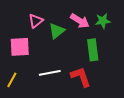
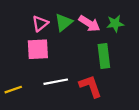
green triangle: (57, 31) -> (64, 22), moved
pink square: (20, 47) -> (38, 49), moved
yellow line: (12, 80) -> (13, 90), turned 42

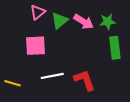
pink triangle: (40, 24) -> (38, 12), moved
green rectangle: (104, 56) -> (115, 48), moved
yellow line: (13, 90) -> (13, 83), turned 35

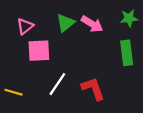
pink triangle: (38, 12) -> (25, 26), moved
green star: (108, 22) -> (129, 18), moved
white line: (52, 76) -> (57, 84), turned -45

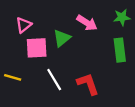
green triangle: (65, 23) -> (62, 38), moved
white line: (57, 84) -> (54, 80), turned -65
yellow line: (13, 92) -> (13, 77), moved

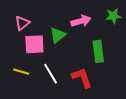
pink arrow: (87, 23) -> (81, 21), turned -48
green rectangle: (120, 50) -> (98, 51), moved
yellow line: (13, 77) -> (21, 72), moved

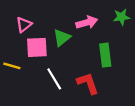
yellow line: (21, 72) -> (12, 66), moved

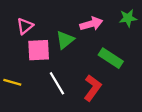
green rectangle: (105, 55) -> (111, 58), turned -50
yellow line: (12, 66) -> (12, 82), moved
red L-shape: (88, 83) -> (92, 88), turned 55

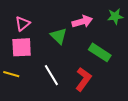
green triangle: (65, 40) -> (59, 36), turned -36
pink square: (39, 50) -> (22, 47), moved

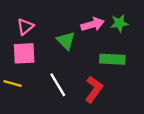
green star: (115, 16) -> (119, 23), moved
green rectangle: (100, 52) -> (112, 59), turned -30

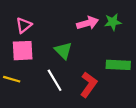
green triangle: (66, 41) -> (63, 51), moved
green rectangle: (112, 59) -> (118, 65), moved

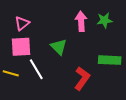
pink arrow: (88, 23) -> (81, 21), turned -78
white line: (55, 80) -> (36, 69), moved

